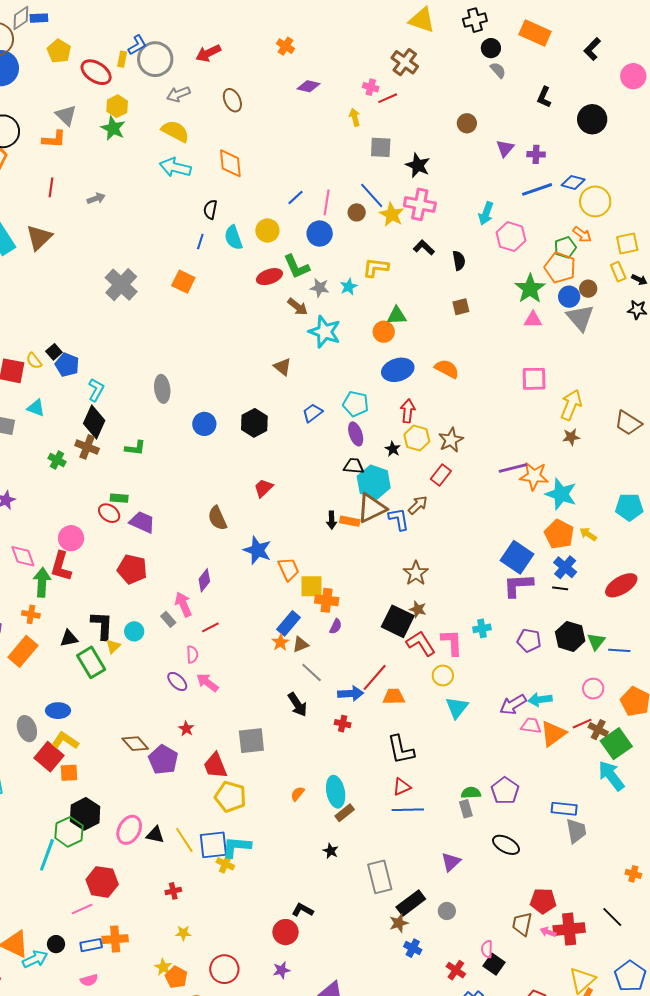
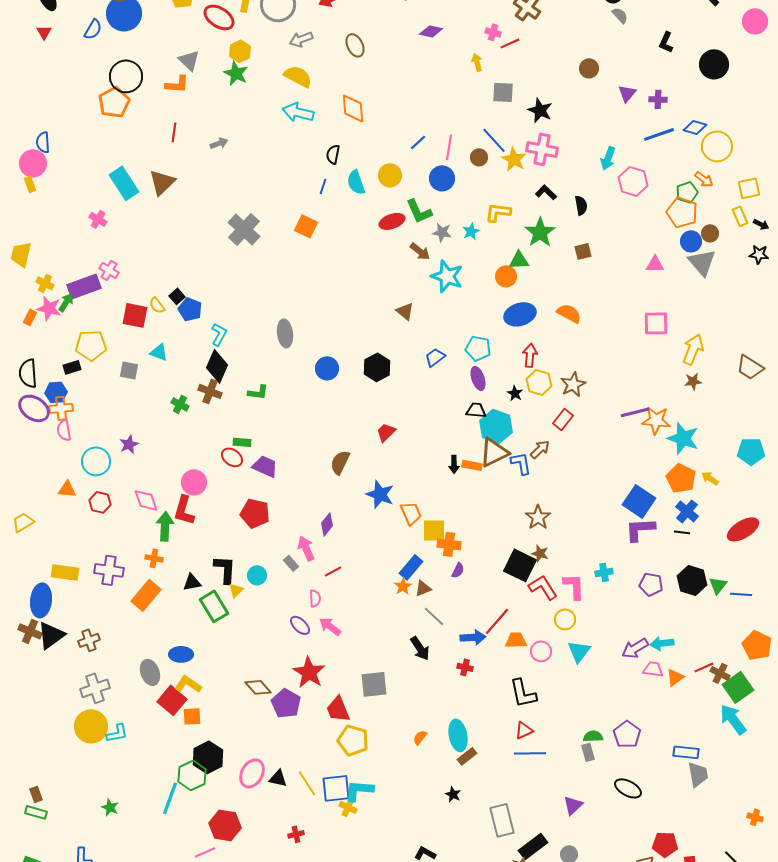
green star: (530, 289) -> (540, 232), moved
brown semicircle: (217, 518) -> (340, 462), turned 50
pink circle: (593, 689) -> (541, 651), moved
red star: (186, 729) -> (309, 672), size x2.0
orange triangle: (553, 734) -> (675, 677), size x0.7

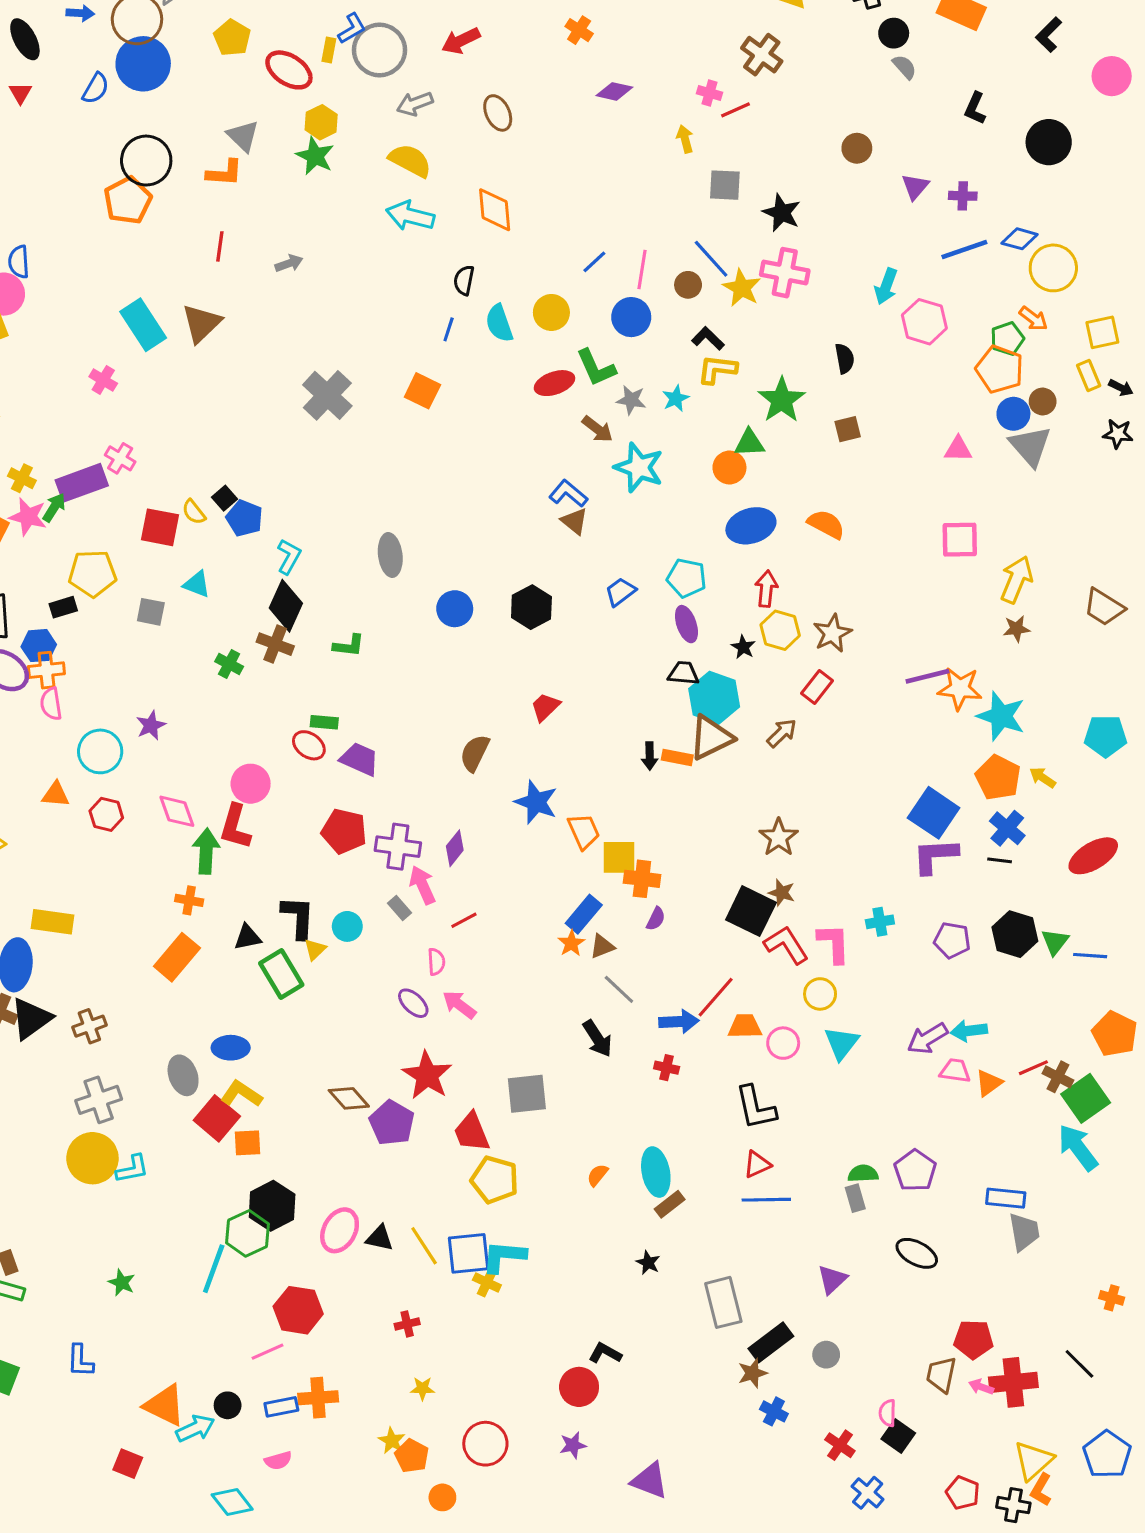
black L-shape: (546, 192) -> (708, 339), moved
blue L-shape: (521, 463) -> (568, 494), moved, turned -40
purple cross: (109, 570) -> (398, 847), moved

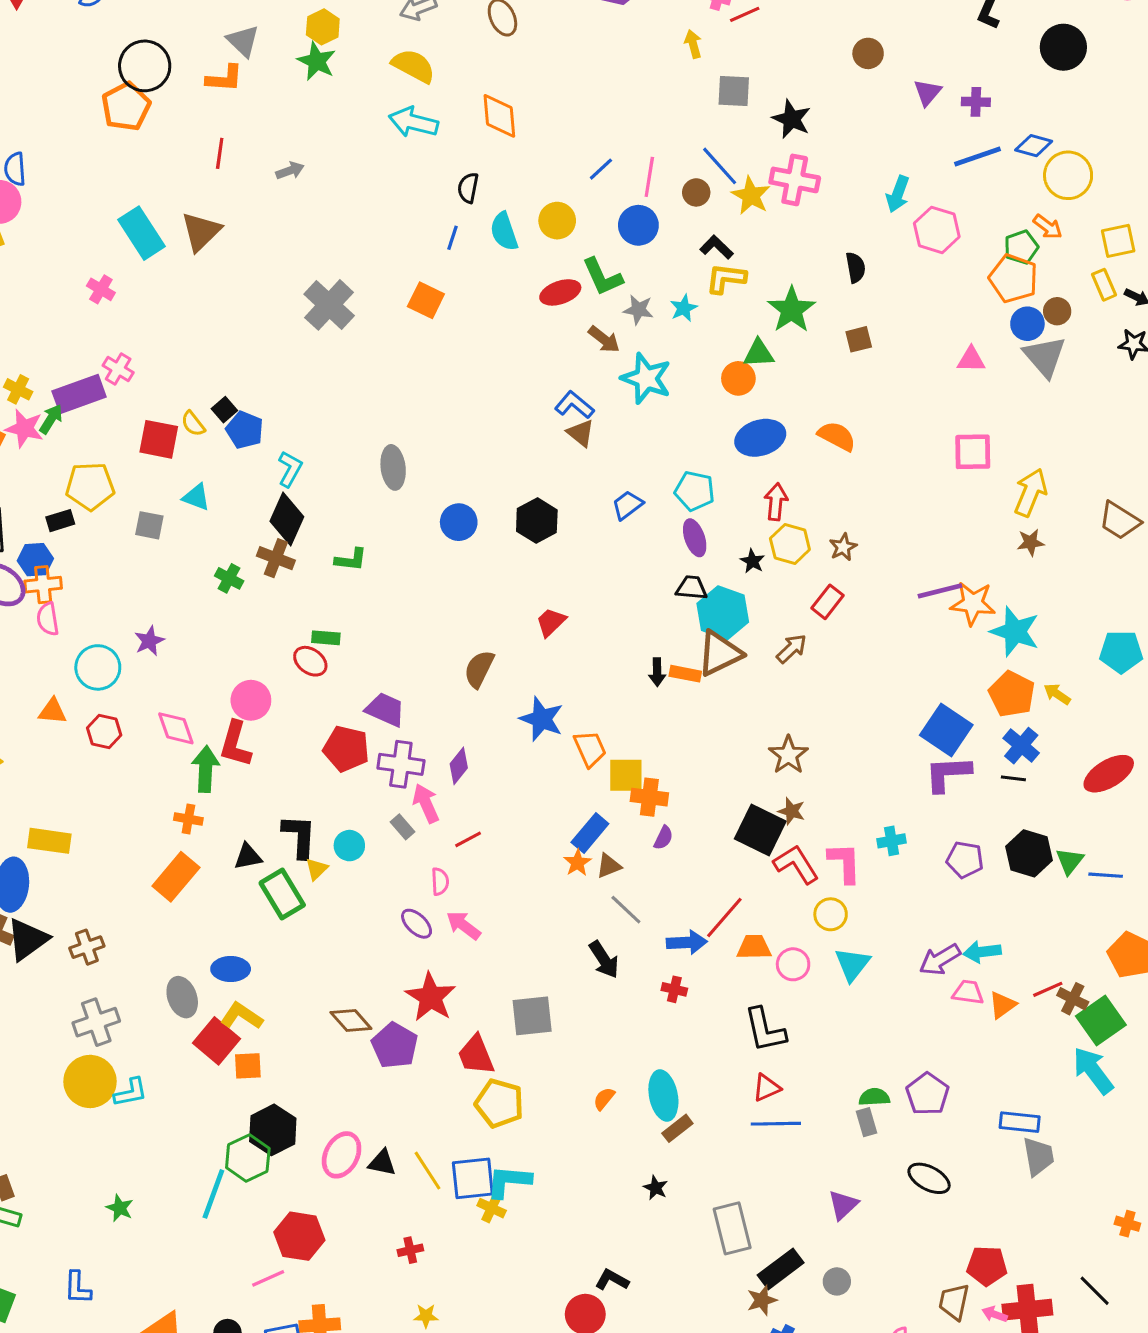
brown star: (832, 633) -> (843, 547), size x0.7
purple trapezoid: (360, 759) -> (385, 710), moved

